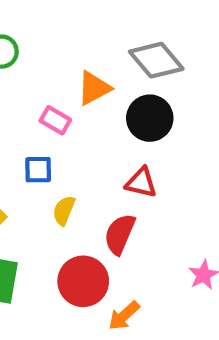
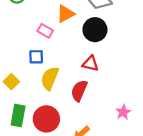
yellow semicircle: (64, 210) -> (50, 78), size x1.5
red circle: (83, 281) -> (46, 119), moved

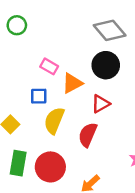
orange triangle: (66, 14) -> (72, 83), moved
red triangle: (90, 64) -> (101, 104), turned -42

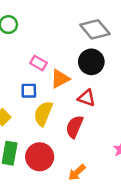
red triangle: (101, 104) -> (87, 98), turned 48

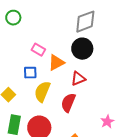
gray diamond: (95, 29) -> (85, 22), turned -70
red triangle: (87, 98) -> (78, 79), turned -42

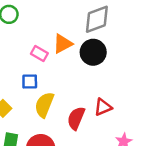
orange triangle: (56, 63) -> (63, 44), moved
red triangle: (78, 79) -> (103, 107), moved

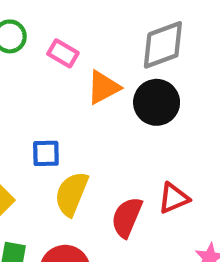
pink rectangle: (39, 53) -> (63, 53), moved

